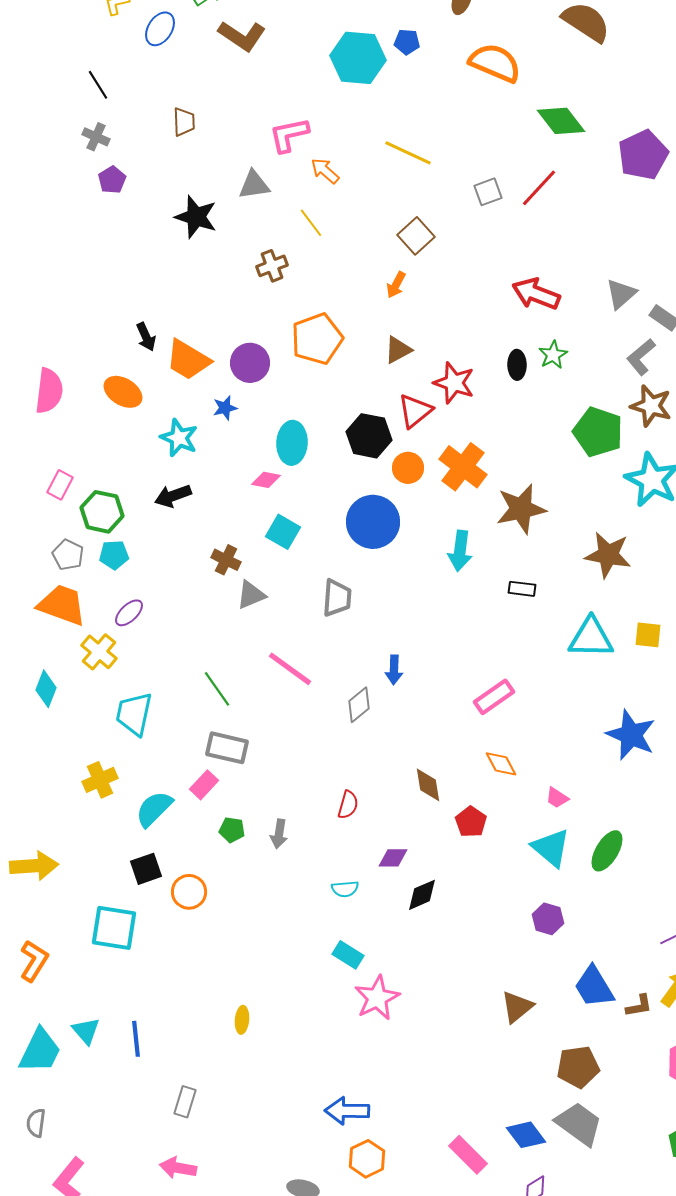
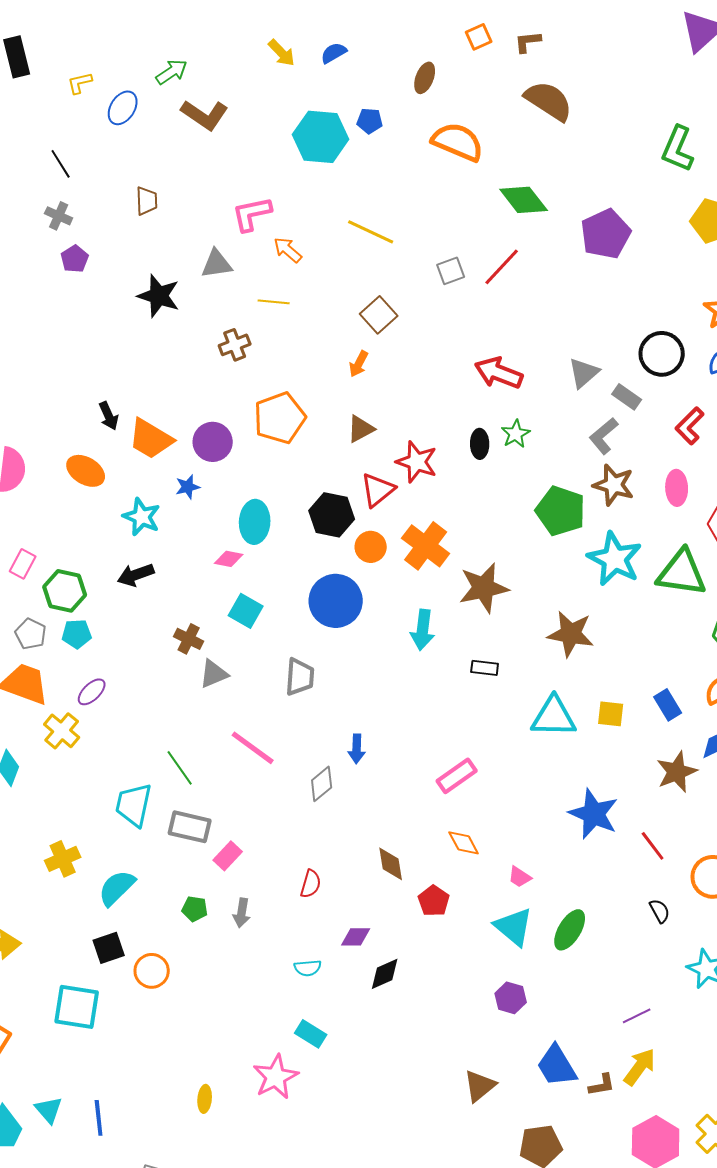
yellow line: (311, 223) -> (274, 302), turned -48
cyan trapezoid: (134, 714) -> (134, 805), moved
pink rectangle: (204, 785) -> (228, 856), moved
pink star: (377, 998) -> (276, 1077), moved

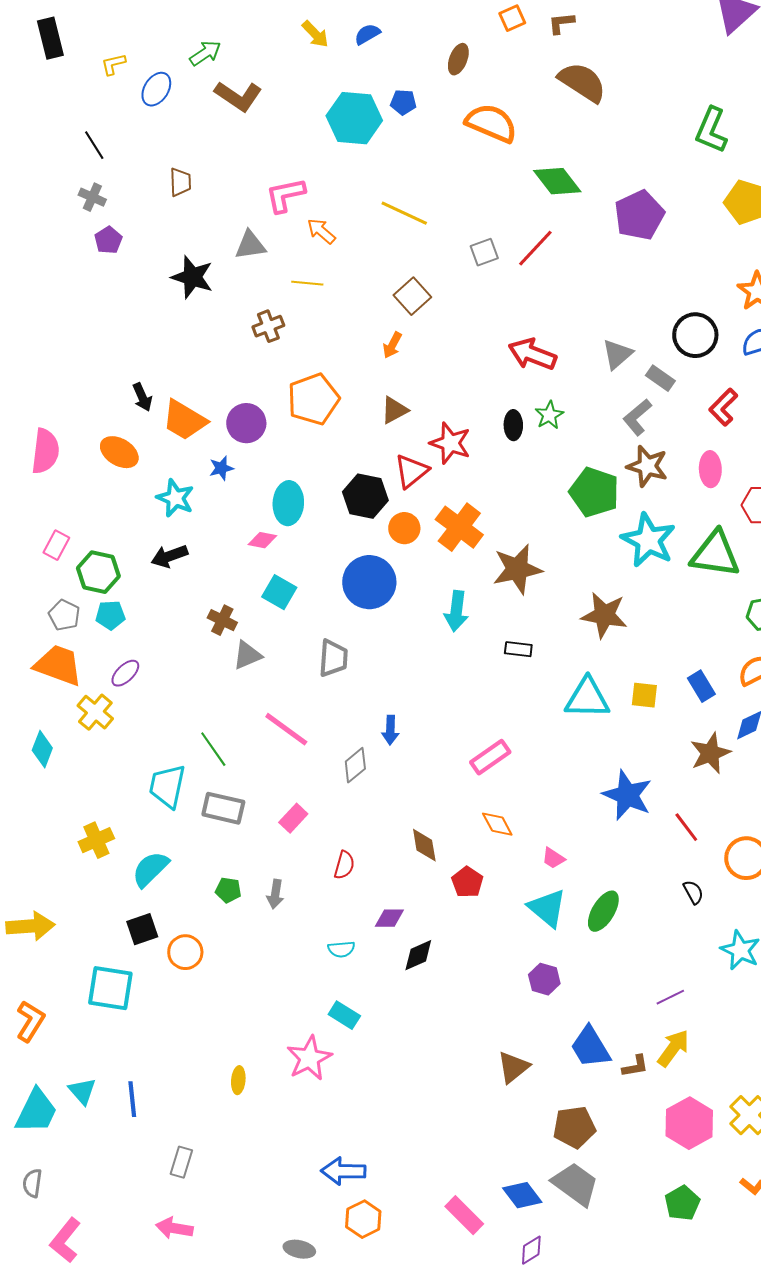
pink rectangle: (228, 856) -> (293, 818), moved

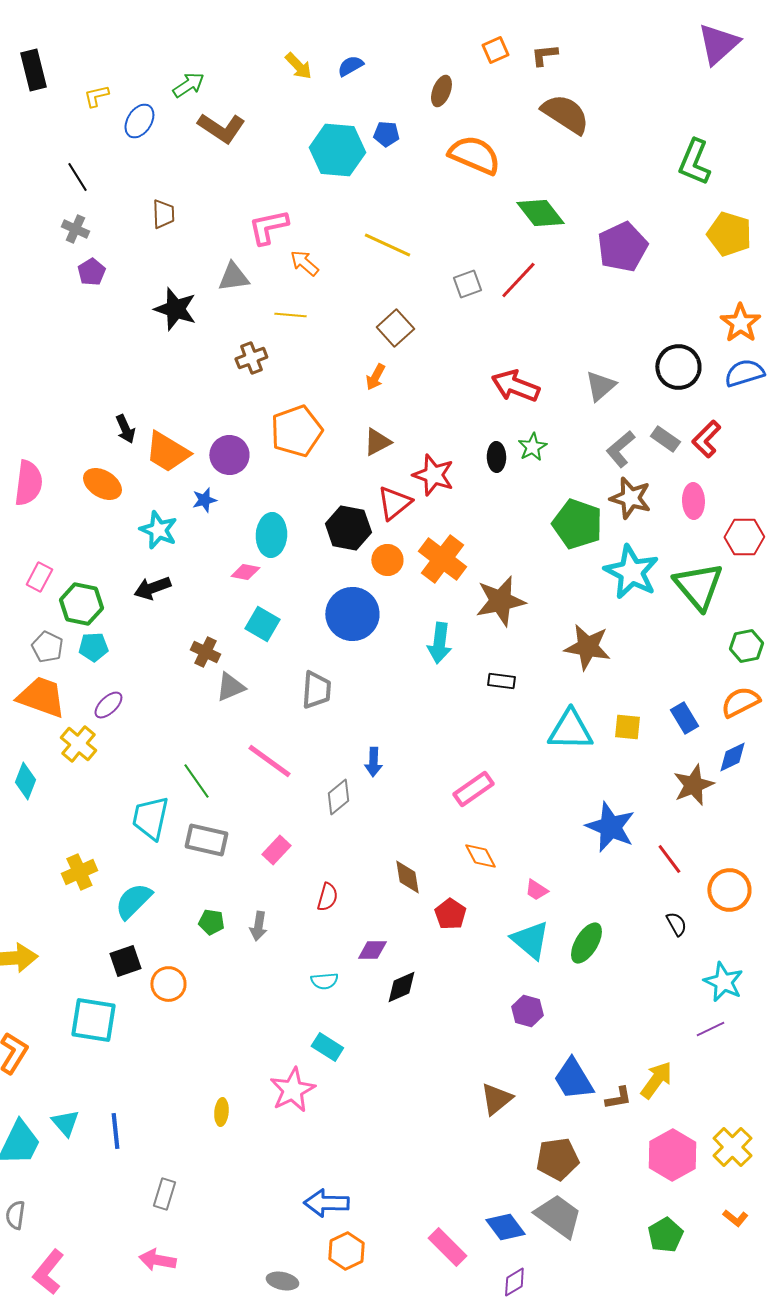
gray rectangle: (660, 378) -> (665, 439), moved
green triangle: (715, 554) -> (698, 586), turned 42
purple line: (670, 997) -> (710, 1029), moved

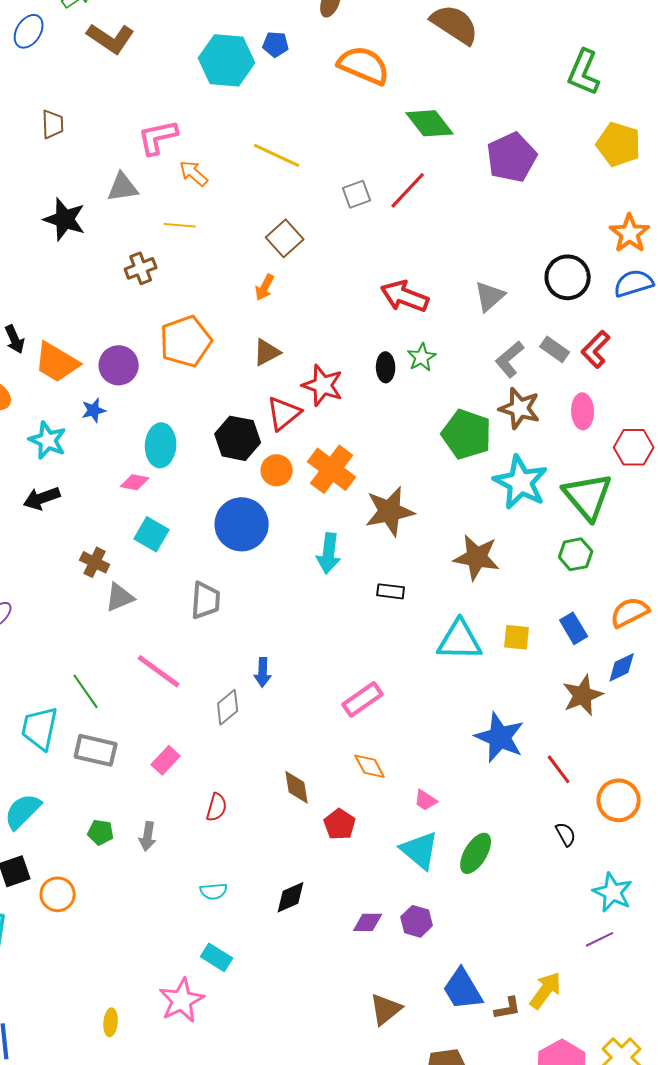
green hexagon: (746, 646) -> (576, 554), moved
purple diamond: (372, 950) -> (368, 922), moved

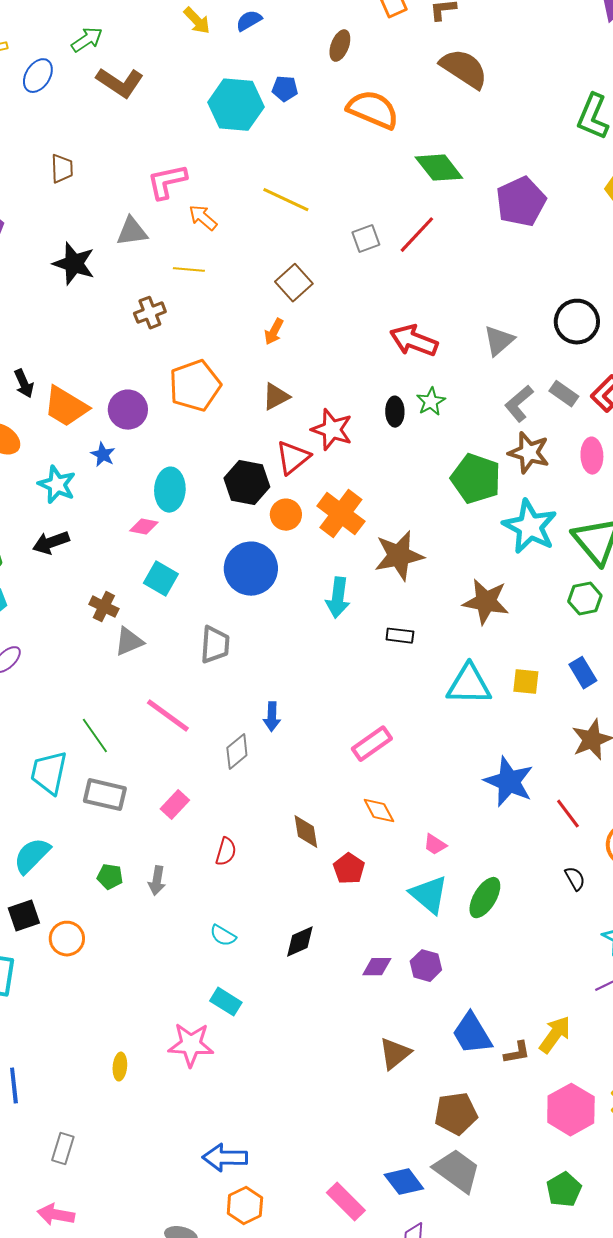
blue star: (94, 410) -> (103, 455), turned -30
cyan semicircle: (214, 891) -> (223, 936), turned 36
pink star: (182, 1000) -> (191, 1045), turned 30

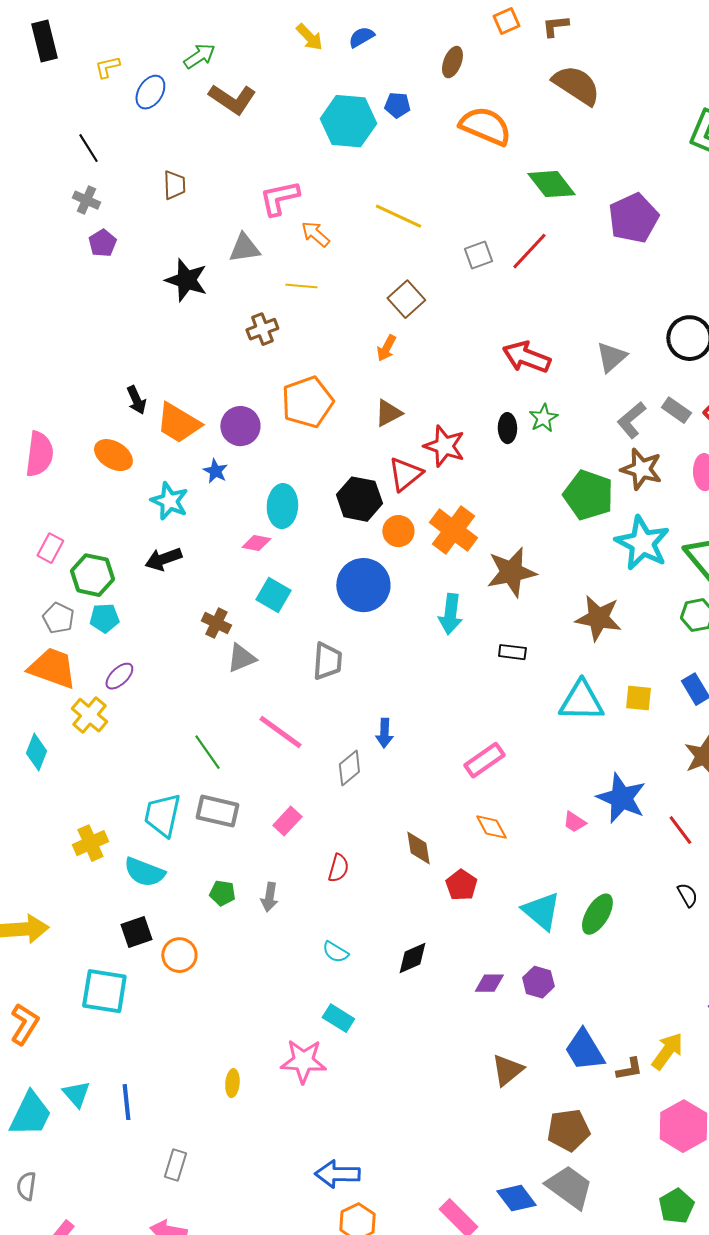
cyan trapezoid: (49, 773) -> (162, 815), moved
pink trapezoid: (435, 845) -> (574, 822), moved
cyan semicircle: (32, 856) -> (144, 872), turned -114

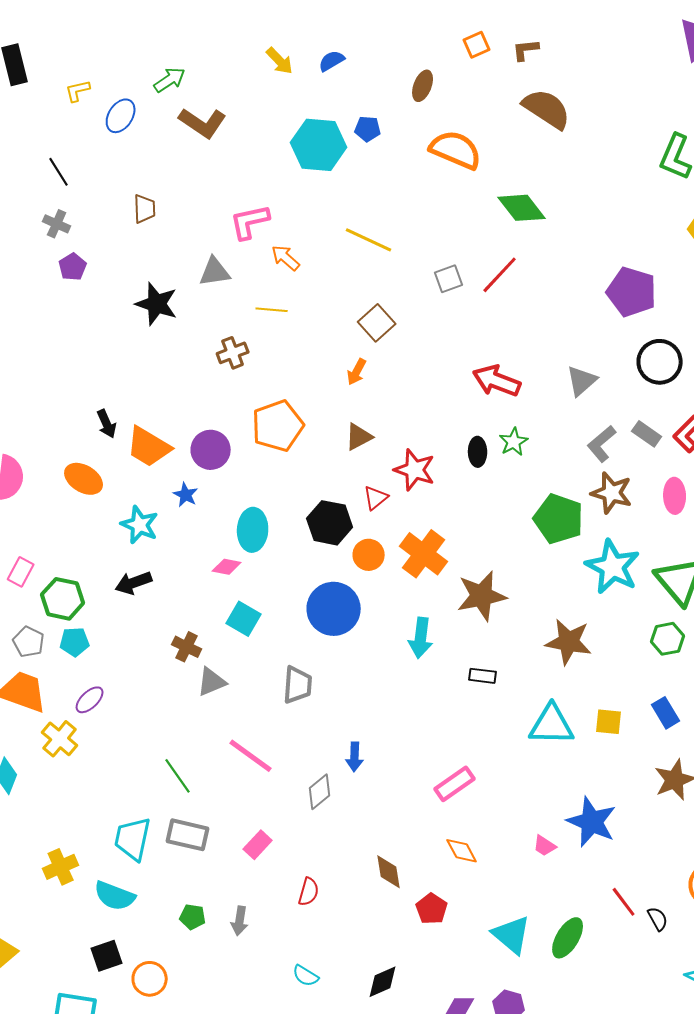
purple pentagon: (633, 218) -> (632, 292), moved, turned -30
red triangle: (405, 474) -> (376, 498), size x0.7
red line: (680, 830) -> (624, 902), moved

